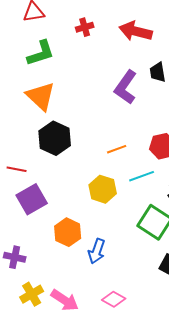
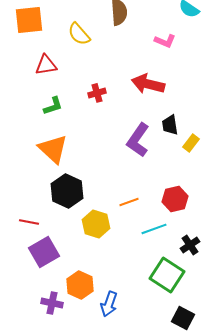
red cross: (85, 27) -> (97, 93), moved
green L-shape: (41, 53) -> (53, 106), size x0.7
yellow hexagon: (103, 189) -> (96, 224), moved
purple cross: (15, 257) -> (52, 303), moved

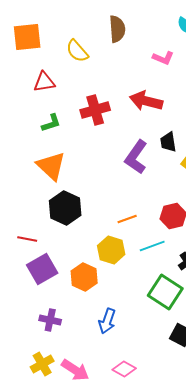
red cross: (97, 93) -> (95, 110), size x1.6
yellow hexagon: (96, 224) -> (111, 250), moved
orange hexagon: (80, 285) -> (84, 277), moved

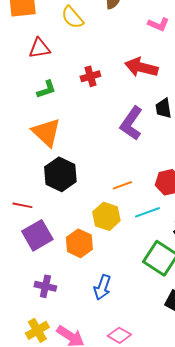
red cross: (95, 110) -> (90, 76), size x0.7

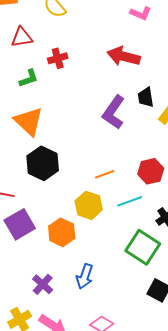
red cross: (90, 76) -> (58, 58), moved
purple cross: (45, 286) -> (43, 284), moved, turned 30

